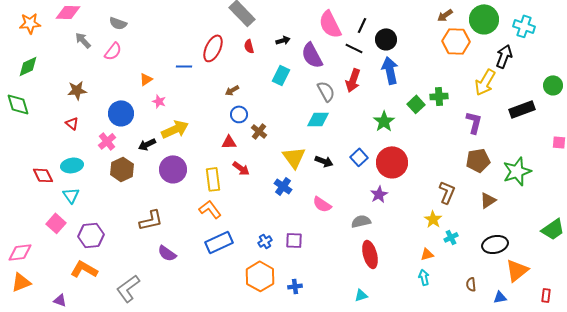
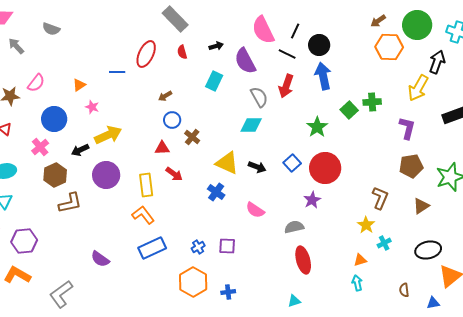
pink semicircle: (113, 51) -> (36, 83), moved
yellow triangle: (294, 157) -> (227, 163), turned -30
brown L-shape: (151, 220) -> (70, 203), moved

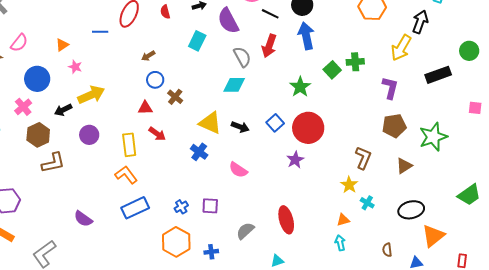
purple circle: (106, 175) -> (89, 135), size x0.7
gray semicircle: (294, 227) -> (245, 231), moved, turned -30
cyan cross: (384, 243) -> (367, 203), turned -32

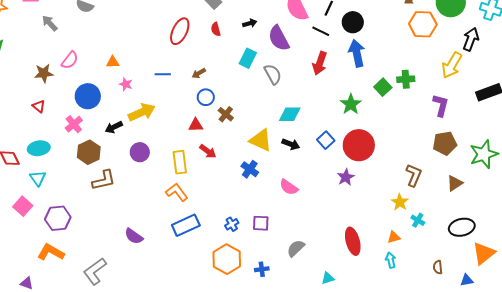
blue line: (100, 32) -> (163, 74), moved
orange triangle: (62, 45) -> (113, 62), turned 32
gray semicircle: (242, 57) -> (273, 74), moved
cyan diamond: (234, 85) -> (290, 114), moved
red ellipse: (286, 220) -> (353, 241), moved

